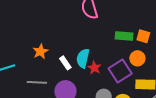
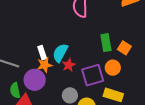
green rectangle: (124, 36) -> (106, 43), turned 60
orange star: (40, 51) -> (45, 65), moved

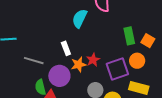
cyan semicircle: (60, 53) -> (80, 18), moved
orange star: (45, 65) -> (79, 65), moved

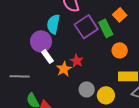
orange square: (148, 41) -> (120, 15), moved, turned 32
purple square: (117, 69) -> (86, 27), moved
purple circle: (59, 76) -> (41, 41), moved

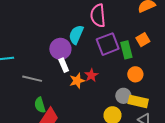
gray circle: (87, 89) -> (123, 96), moved

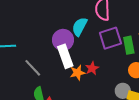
white rectangle: (64, 65) -> (65, 56), size x1.6
gray line: (32, 79) -> (33, 68), turned 30

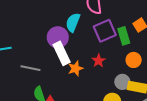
gray line: (33, 68) -> (30, 68), turned -30
red star: (92, 68) -> (99, 61), moved

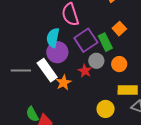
purple circle: (58, 37) -> (57, 52), moved
gray line: (30, 68) -> (21, 71), moved
gray circle: (122, 82) -> (96, 61), moved

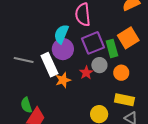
orange square: (119, 29) -> (128, 38), size x1.5

